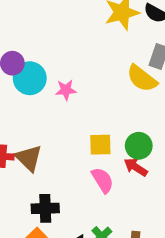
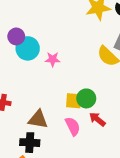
green circle: (139, 146) -> (86, 98), moved
brown triangle: (29, 158) -> (38, 119), moved, turned -40

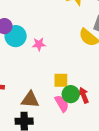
green circle: (86, 98) -> (71, 94), moved
red arrow: (97, 119) -> (84, 95), turned 35

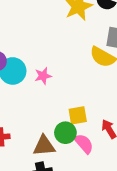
green circle: (71, 94) -> (65, 133), moved

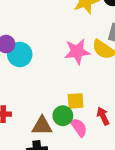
pink star: (43, 76) -> (77, 52), moved, size x1.6

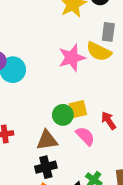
green circle: (63, 116) -> (63, 115), moved

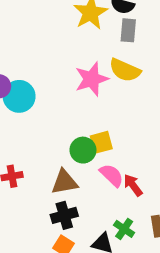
gray rectangle: (108, 32) -> (128, 30), moved
red arrow: (109, 121) -> (133, 185), moved

